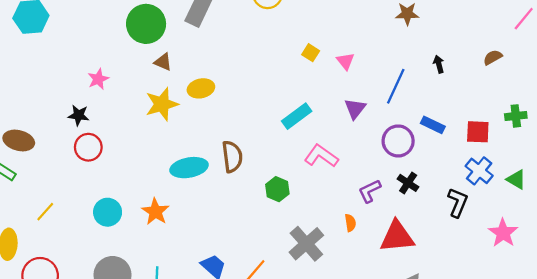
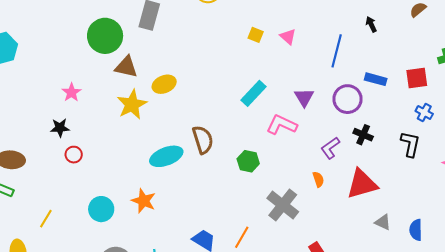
brown triangle: (163, 62) -> (126, 67), size x1.4
purple triangle: (355, 109) -> (304, 97), moved
red circle: (88, 147) -> (74, 155), size x0.7
blue cross: (479, 171) -> (424, 112), size x0.7

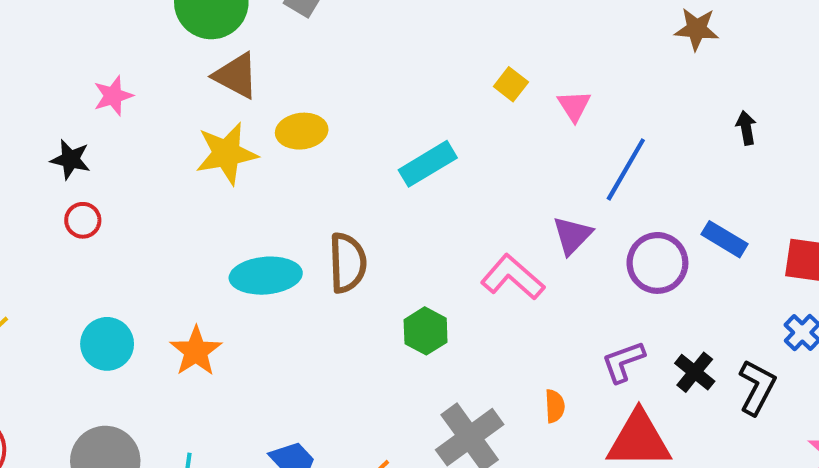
blue line: (337, 51) -> (626, 169), moved
cyan rectangle: (253, 93) -> (428, 164), moved
black cross: (363, 135) -> (695, 372), moved
purple L-shape: (330, 148) -> (623, 362), moved

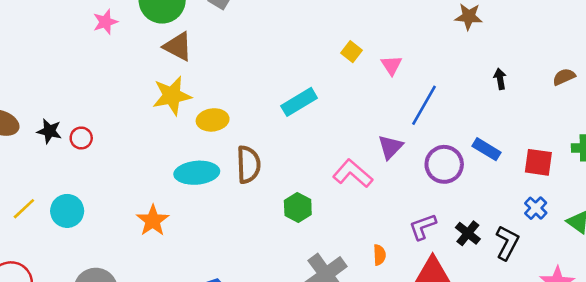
pink star: (113, 96) -> (105, 22), moved
yellow ellipse: (302, 131) -> (213, 120), moved
black star: (70, 159) -> (49, 131), moved
cyan circle: (107, 344) -> (67, 211), moved

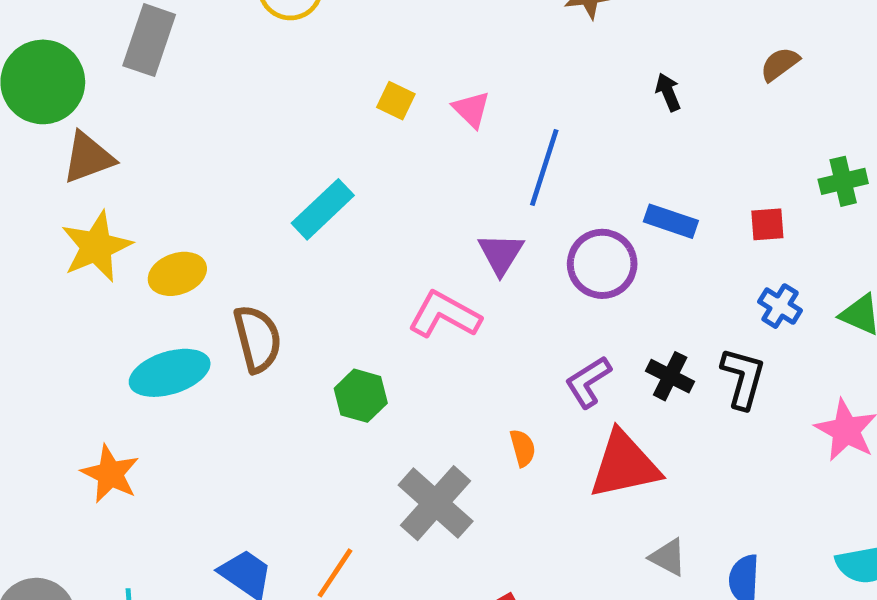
brown triangle: (178, 46) -> (88, 158), turned -36
red square: (538, 162) -> (767, 224), size x0.7

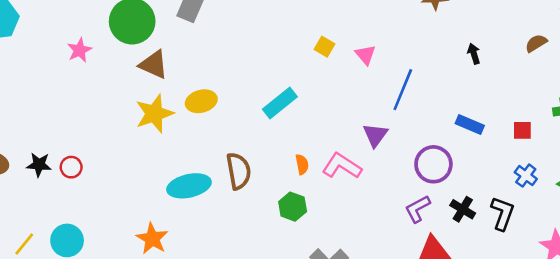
brown triangle: (88, 158) -> (154, 65), turned 40
purple circle: (602, 264) -> (433, 164), moved
yellow ellipse: (177, 274) -> (201, 101), moved
orange semicircle: (523, 448) -> (302, 164), moved

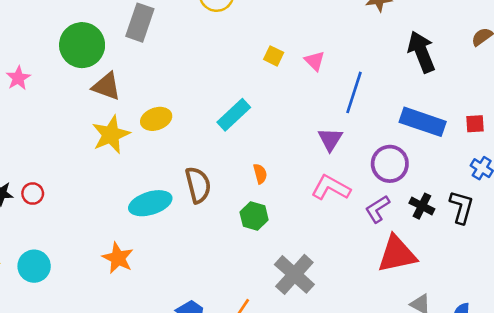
pink star: (79, 50) -> (18, 78), moved
black arrow: (474, 54) -> (421, 52), size x2.0
blue rectangle: (470, 124) -> (423, 122), size x1.6
pink L-shape: (342, 166) -> (331, 188), moved

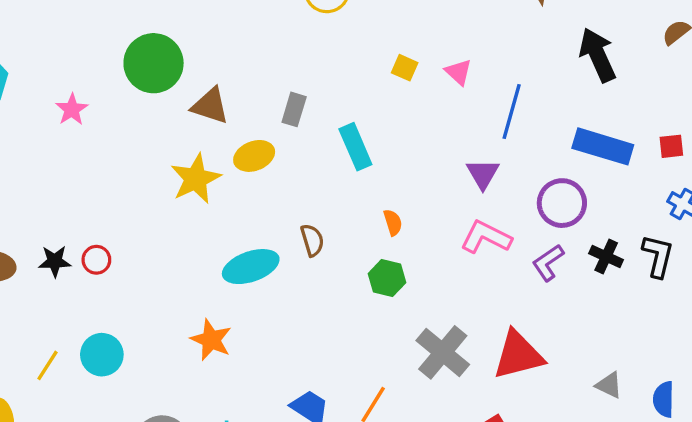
gray rectangle: (140, 23) -> (294, 109), moved, size x0.7
brown triangle: (106, 86) -> (210, 106), moved
cyan rectangle: (234, 115) -> (355, 147), turned -68
brown semicircle: (198, 185) -> (312, 240), size x0.7
red triangle: (397, 254) -> (518, 355), moved

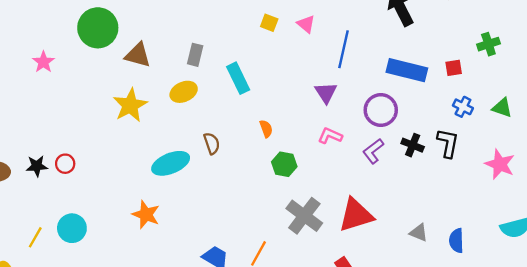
yellow ellipse: (254, 156) -> (184, 92), moved
pink L-shape: (486, 237) -> (330, 136), size x0.7
green hexagon: (387, 278) -> (284, 164), moved

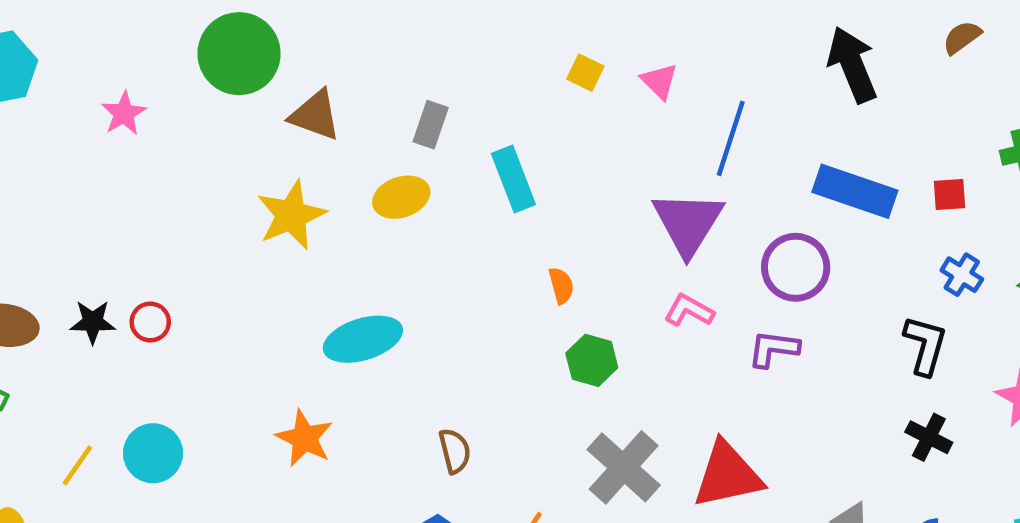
purple triangle: (326, 93) -> (688, 223), size x1.6
brown semicircle: (212, 143) -> (455, 451), moved
black cross: (413, 145) -> (929, 437), moved
purple L-shape: (373, 151) -> (773, 349), turned 40

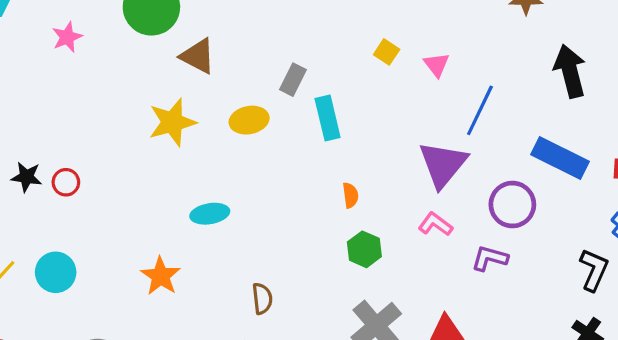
gray rectangle: (431, 125) -> (293, 80), moved
cyan ellipse: (363, 339) -> (210, 214), size x0.7

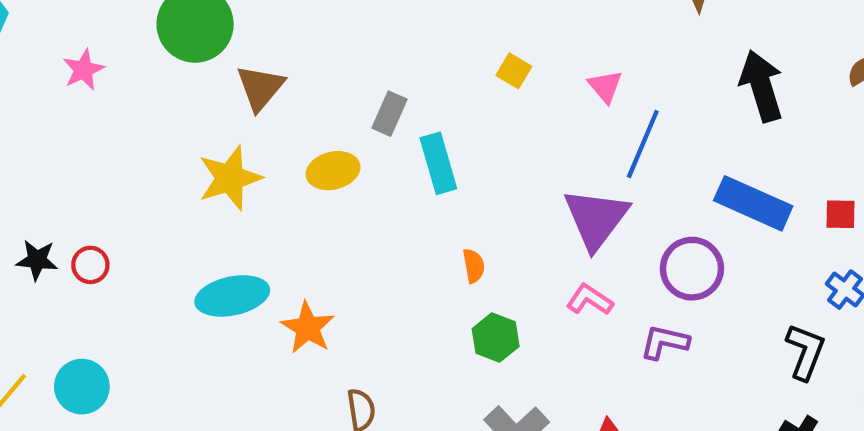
brown triangle: (198, 56) -> (260, 88), turned 45
pink triangle: (436, 65) -> (605, 86), moved
cyan ellipse: (210, 214) -> (232, 296), moved, size x1.4
orange star: (161, 276) -> (308, 328), moved

